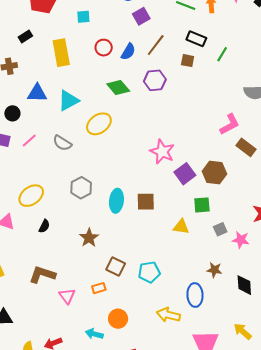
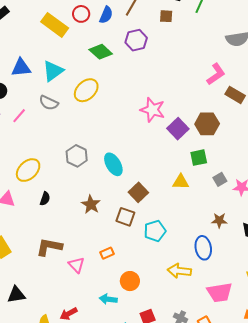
yellow rectangle: (61, 53) -> (55, 25), moved, turned -36
gray semicircle: (62, 143) -> (49, 103), moved
cyan ellipse: (116, 201) -> (113, 164), turned -30
brown square: (146, 202) -> (138, 192), moved, turned -36
brown square: (116, 267) -> (125, 217), moved

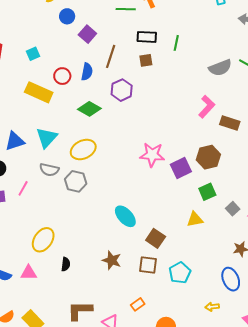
yellow ellipse: (86, 90) -> (83, 150), turned 30
purple square: (178, 129) -> (181, 168), turned 30
gray hexagon: (77, 156) -> (76, 181), moved
yellow arrow: (179, 271) -> (212, 307), size x0.6

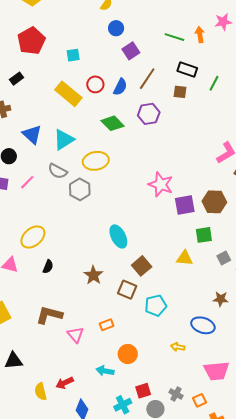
blue triangle: (15, 141) -> (32, 134), turned 45
blue ellipse: (231, 279) -> (203, 325), turned -65

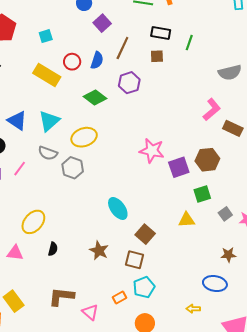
cyan pentagon: (156, 306) -> (144, 287), moved

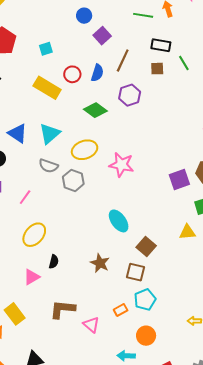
green line: (189, 43) -> (184, 63), moved, turned -49
pink star: (152, 151) -> (121, 165), moved
pink line: (20, 169) -> (25, 197), moved
pink triangle: (15, 253) -> (32, 277), moved, turned -36

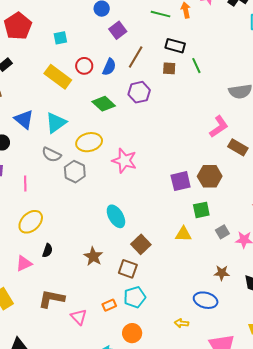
pink line: (25, 197) -> (25, 184), turned -42

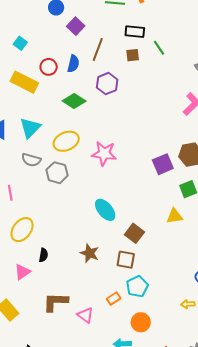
cyan square: (60, 38) -> (20, 43), turned -32

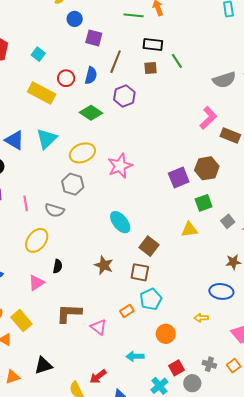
purple square: (76, 26) -> (94, 38), turned -30
pink star: (104, 154) -> (120, 166), turned -30
gray semicircle: (31, 160) -> (54, 210), moved
orange circle: (141, 322) -> (166, 334), moved

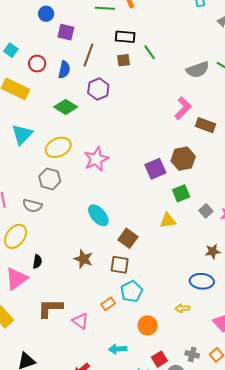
red circle: (66, 78) -> (37, 64), moved
pink triangle: (36, 283) -> (17, 279), size x1.4

